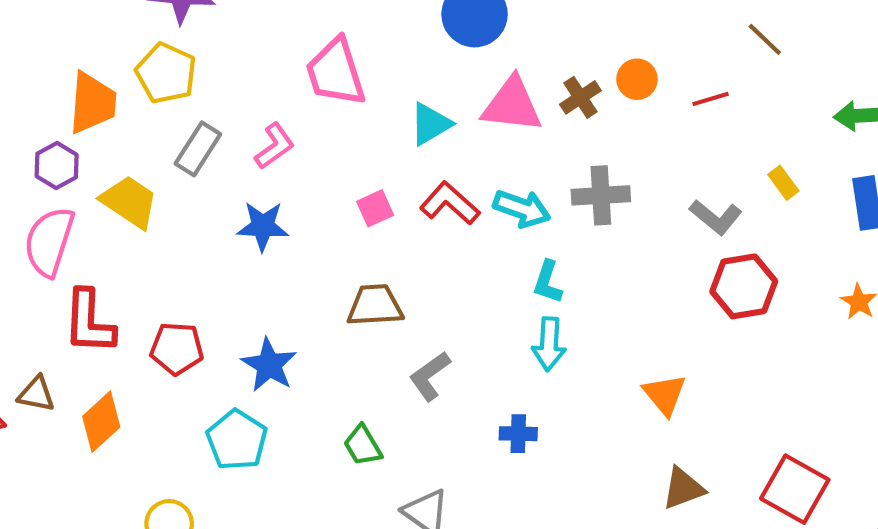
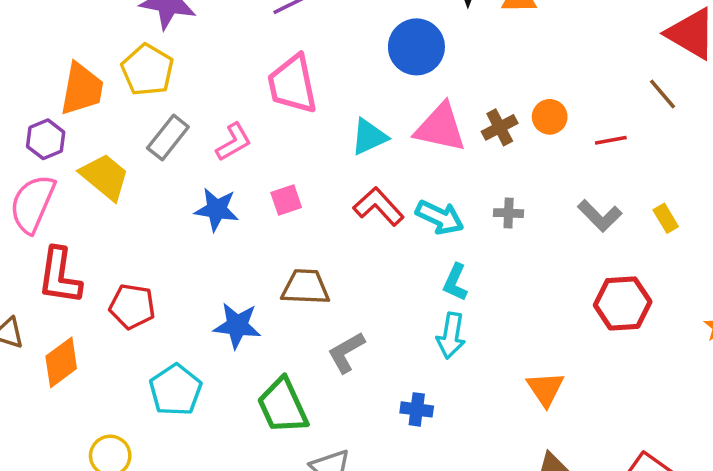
gray cross: (601, 195) -> (509, 213), size x0.6
pink square: (375, 208) -> (286, 200), moved
gray L-shape: (716, 217) -> (600, 216), moved
blue star: (269, 365) -> (237, 325), moved, turned -30
green trapezoid: (363, 445) -> (283, 406), size x1.6

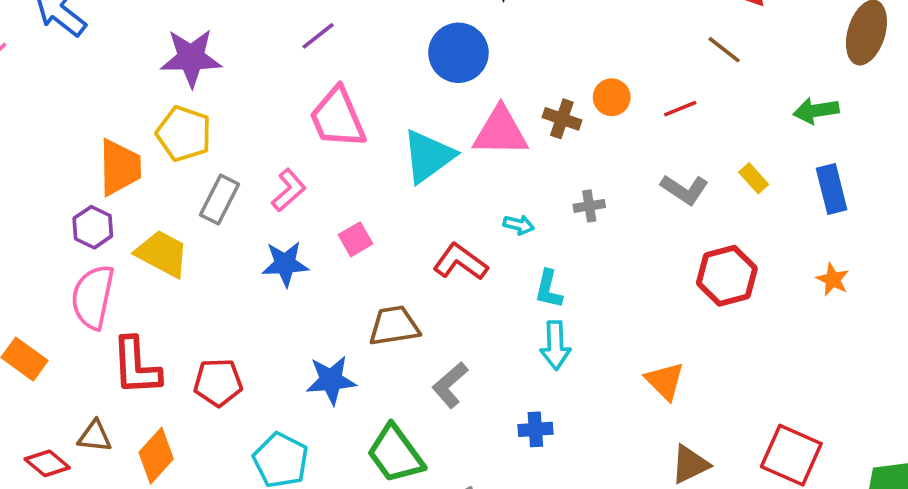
brown cross: (500, 127) -> (562, 119), turned -32
cyan triangle: (369, 137) -> (428, 156), size x1.4
red L-shape: (379, 206) -> (460, 262), moved
cyan arrow: (440, 217) -> (519, 225), size x0.6

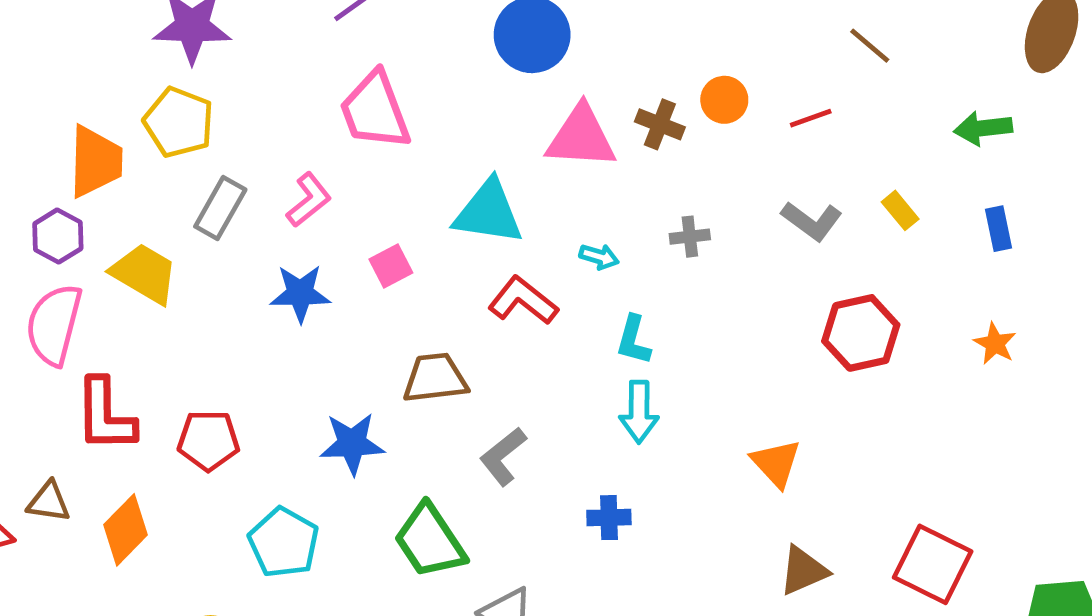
cyan triangle: (428, 156) -> (488, 212), moved, turned 42
blue rectangle: (832, 189) -> (999, 229), size x0.7

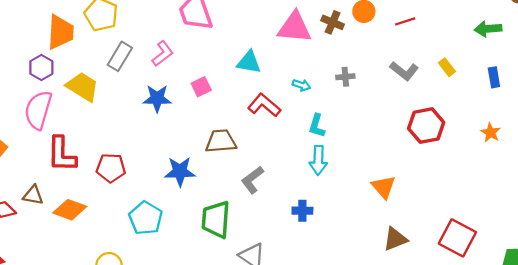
cyan triangle: (488, 212) -> (249, 62), size x0.7
orange diamond: (126, 530) -> (70, 210), turned 64
green trapezoid: (430, 541) -> (216, 219), turned 36

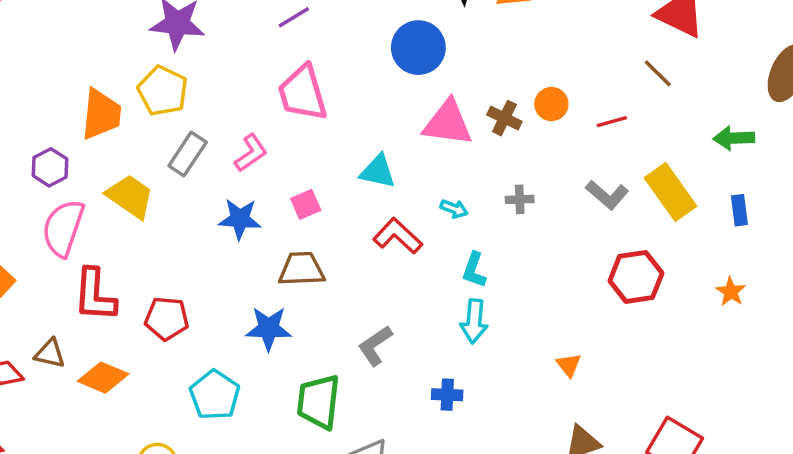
purple hexagon: (41, 67) -> (50, 167), moved
yellow rectangle: (447, 67) -> (671, 192), size x2.0
brown trapezoid: (221, 141) -> (301, 269), moved
orange triangle: (384, 187) -> (569, 365), size x0.7

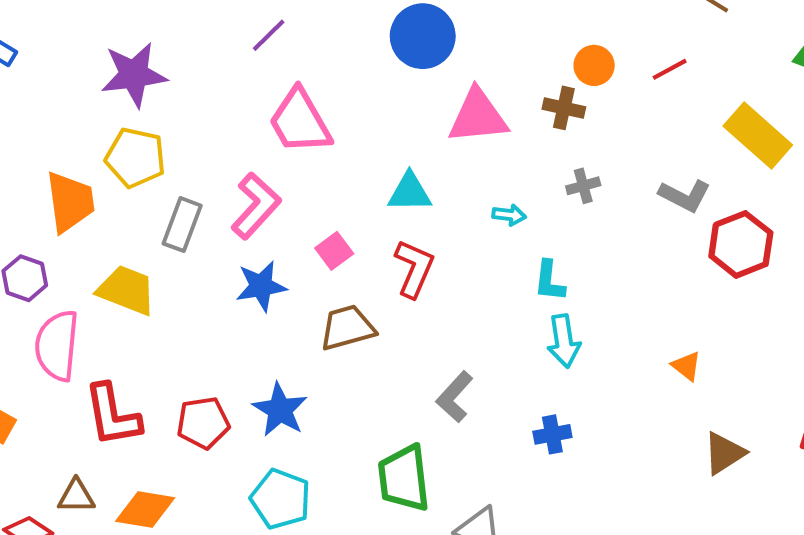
brown cross: (504, 118) -> (564, 108), moved
pink L-shape: (251, 153) -> (256, 206), size x1.4
gray L-shape: (607, 195) -> (685, 196), moved
red L-shape: (398, 236) -> (414, 268), moved, turned 84
blue star: (269, 328) -> (280, 410), moved, turned -30

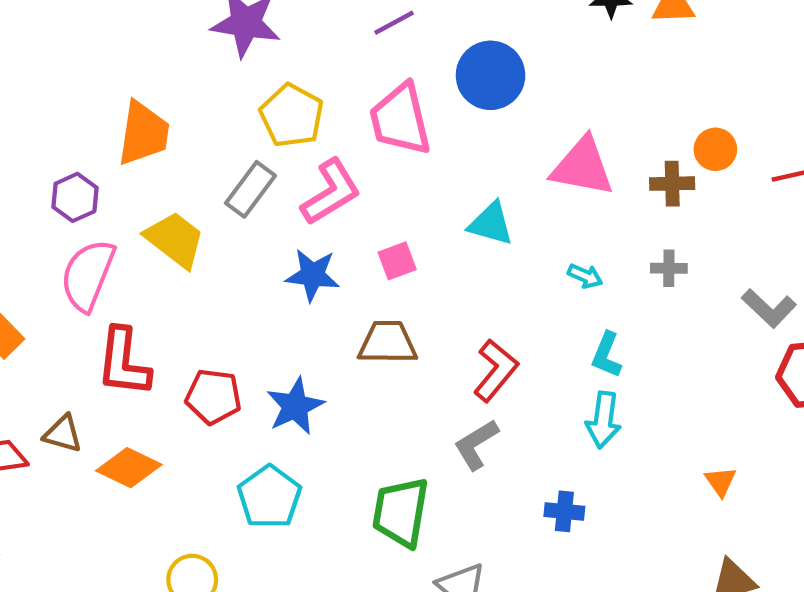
blue circle: (423, 36) -> (491, 75), moved
brown cross: (564, 108) -> (672, 184), turned -30
yellow pentagon: (135, 158) -> (292, 116), moved
red L-shape: (414, 268) -> (496, 370), moved

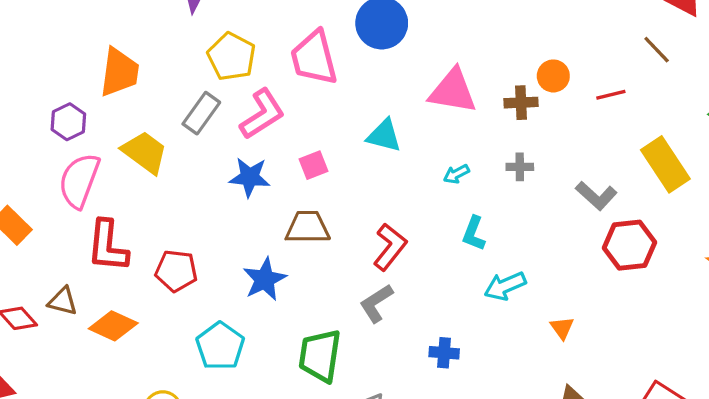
cyan arrow: (585, 276) -> (456, 174), turned 130
blue star: (295, 406) -> (265, 279), moved
cyan arrow: (603, 420) -> (505, 286), moved, turned 60

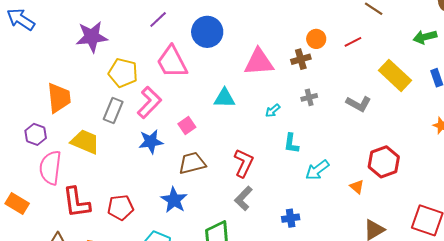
red hexagon: (629, 245) -> (384, 162), moved

